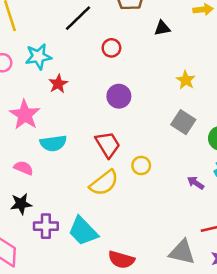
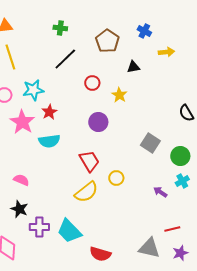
yellow star: (186, 80) -> (119, 95), moved
pink star: (25, 115) -> (22, 122), moved
cyan semicircle: (53, 143) -> (49, 141), moved
black star: (21, 204) -> (19, 209), turned 30

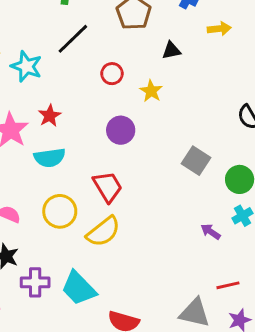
cyan star: (33, 90) -> (26, 66), moved, turned 30
yellow circle: (116, 178) -> (60, 211), moved, size x1.5

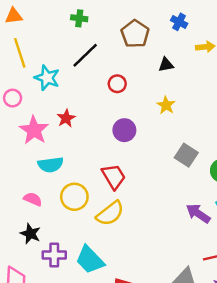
yellow star: (151, 91) -> (166, 105), moved
cyan semicircle: (50, 158) -> (51, 165), moved
purple arrow: (211, 232) -> (198, 213), size x1.5

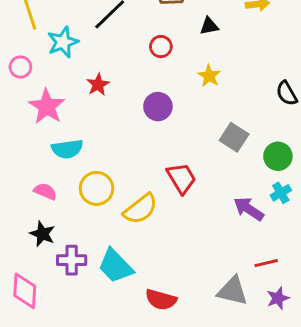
cyan star: (47, 78) -> (63, 42), turned 30
red circle: (117, 84) -> (161, 47), moved
red star: (66, 118) -> (98, 85), moved
red trapezoid: (114, 177) -> (181, 178), moved

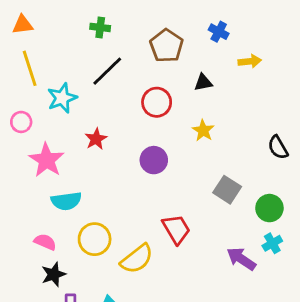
red circle: (161, 47) -> (157, 102), size x1.4
black star: (42, 234) -> (54, 274), moved, turned 30

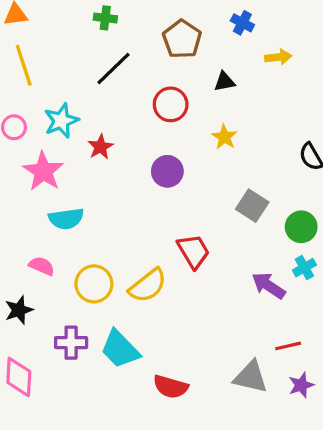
cyan star: (62, 98) -> (61, 121), moved
yellow circle: (95, 239) -> (94, 284), moved
black star: (54, 274) -> (19, 310), moved

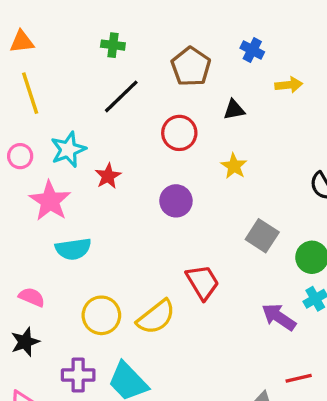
pink semicircle: (42, 266) -> (32, 297), moved

